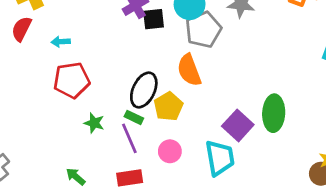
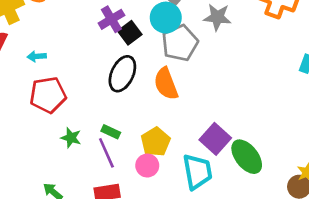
black square: (154, 19) -> (130, 33), turned -30
black ellipse: (144, 90) -> (122, 74), moved
yellow pentagon: (168, 106) -> (156, 142), moved
green ellipse: (274, 113) -> (247, 157), moved, turned -40

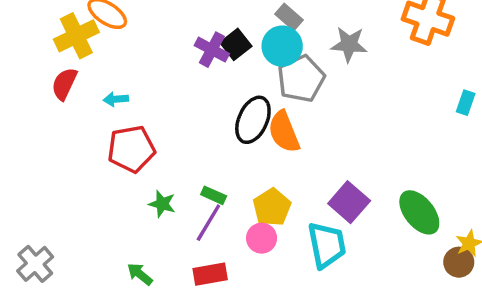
purple cross: (111, 19) -> (212, 50), turned -30
black square: (130, 33) -> (236, 44), moved
black ellipse: (122, 74) -> (253, 120), moved
purple line: (106, 153) -> (208, 223), turned 56
green ellipse: (247, 157) -> (419, 212), moved

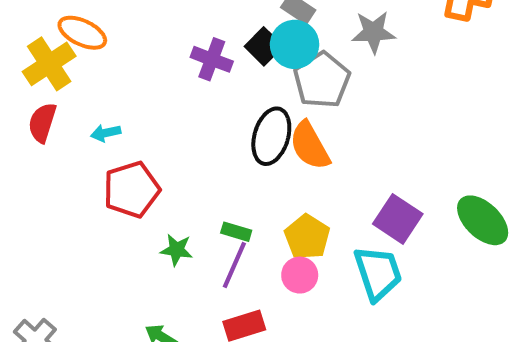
black square: (236, 44) -> (264, 46), moved

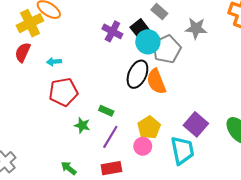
cyan circle: (295, 44) -> (148, 42), moved
green rectangle: (236, 232) -> (106, 111), moved

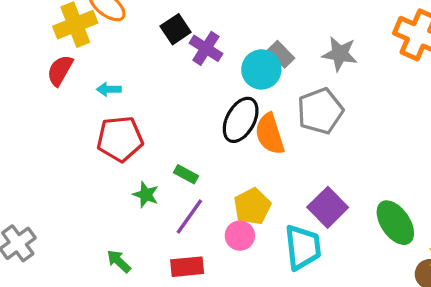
gray rectangle: (159, 12) -> (281, 54), moved
black square: (140, 28) -> (176, 29), moved
gray pentagon: (167, 49) -> (320, 111), moved

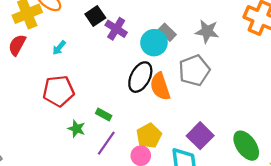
cyan arrow: (109, 89) -> (59, 48), moved, turned -49

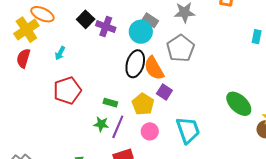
green star: (76, 129) -> (101, 124), moved
yellow pentagon: (149, 136) -> (143, 104), moved
purple square: (200, 136) -> (164, 92), moved, size x0.7

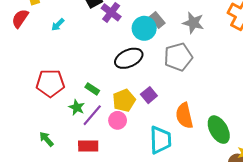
black ellipse: (135, 64) -> (129, 58), turned 32
orange semicircle: (154, 68) -> (184, 116), moved
red pentagon: (67, 90) -> (50, 83), moved
pink circle: (150, 131) -> (118, 120), moved

